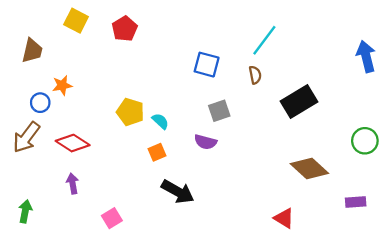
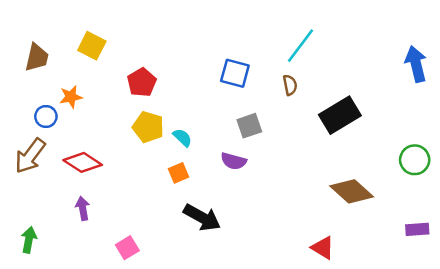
yellow square: (76, 21) -> (92, 46), moved
red pentagon: (125, 29) -> (142, 82), moved
purple rectangle: (356, 202) -> (417, 229), moved

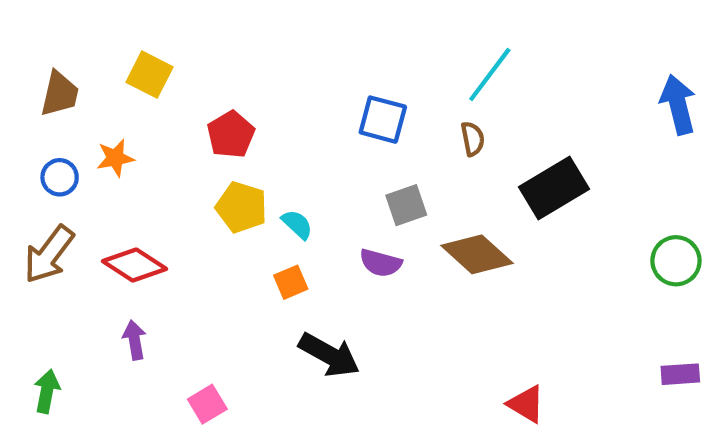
blue circle: (46, 116) -> (60, 177), moved
brown diamond: (352, 191) -> (477, 254), moved

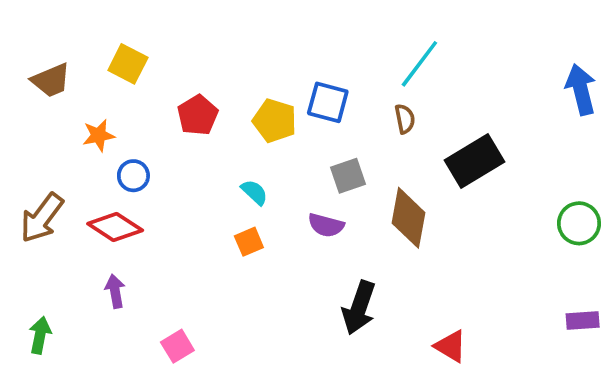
brown trapezoid: (60, 94) -> (51, 80), turned 54
blue circle: (60, 177) -> (133, 176), moved
yellow pentagon: (242, 207) -> (275, 121), moved
brown diamond: (477, 254) -> (408, 218), turned 58
black arrow: (329, 355) -> (359, 308), moved, turned 80

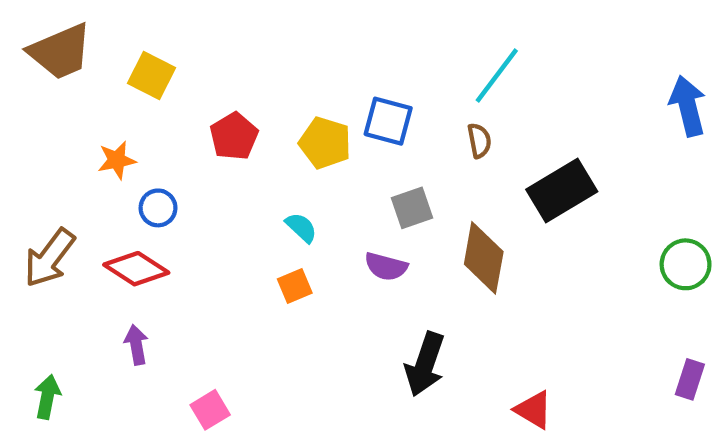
brown trapezoid: (51, 80) -> (60, 52), moved, size x1.4
purple rectangle: (583, 321) -> (690, 379), turned -68

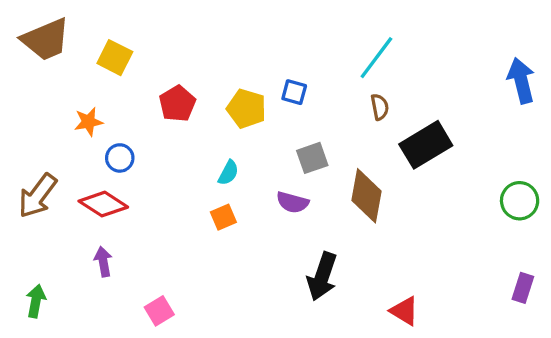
blue square: (388, 121) -> (294, 92), size x0.7
brown semicircle: (479, 141) -> (380, 107), moved
cyan semicircle: (301, 227) -> (228, 173), turned 75

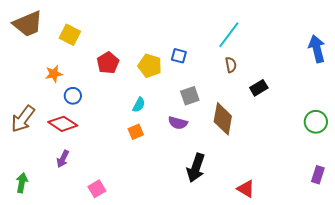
black rectangle: (426, 145) -> (259, 88), size x0.6
purple arrow: (103, 262) -> (63, 159), turned -144

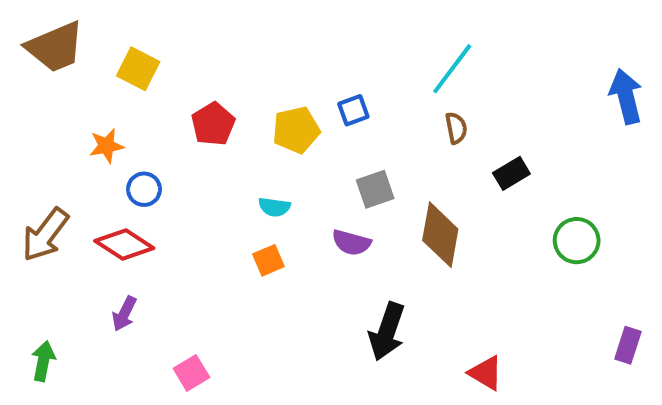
blue square: (179, 56) -> (353, 110), turned -35
yellow pentagon: (150, 66) -> (296, 130), turned -30
cyan semicircle: (139, 105) -> (274, 207), turned 70
green circle: (316, 122) -> (577, 241), moved

